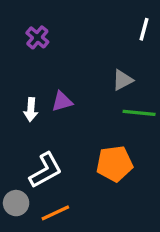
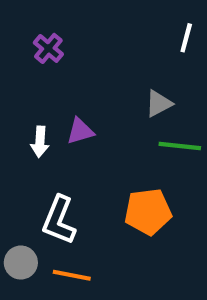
white L-shape: (46, 170) -> (59, 220), turned 141
orange line: (55, 213) -> (72, 275), turned 36

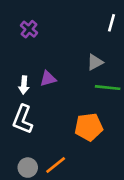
white L-shape: (59, 220) -> (23, 119), moved
gray circle: (21, 263) -> (28, 168), moved
orange line: (72, 275) -> (56, 165), moved, turned -50

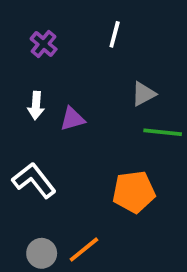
white line: (112, 23) -> (115, 34), moved
white arrow: (24, 85) -> (36, 105), moved
white L-shape: (23, 119) -> (34, 180), turned 120

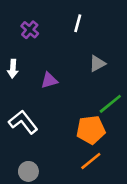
white arrow: (36, 105) -> (13, 69), moved
green line: (163, 132) -> (110, 104), moved, turned -45
orange line: (84, 249) -> (91, 161), moved

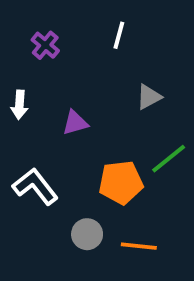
orange pentagon: (91, 130) -> (121, 182), moved
orange line: (91, 161) -> (139, 246), turned 45
gray circle: (28, 171) -> (87, 234), moved

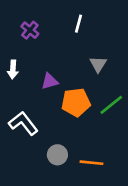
gray triangle: (149, 97) -> (98, 64), turned -30
orange pentagon: (121, 182) -> (76, 102), moved

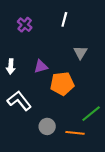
white arrow: (13, 69) -> (11, 66), moved
green line: (111, 105) -> (91, 114), moved

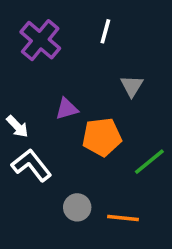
purple cross: (25, 25) -> (40, 40), size x1.6
white arrow: (11, 66) -> (17, 126), moved, turned -48
green line: (91, 114) -> (149, 162), moved

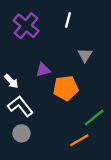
green line: (149, 162) -> (94, 118), moved
gray circle: (77, 207) -> (21, 133), moved
orange line: (123, 218) -> (79, 140), turned -36

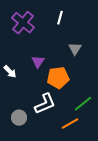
purple triangle: (43, 70) -> (38, 62), turned -40
white L-shape: (20, 106) -> (45, 104), moved, turned 105

